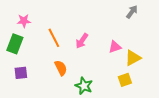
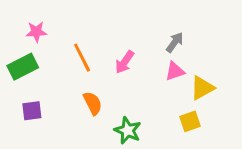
gray arrow: (132, 12) -> (175, 42), moved
green rectangle: (15, 44) -> (23, 67), turned 42

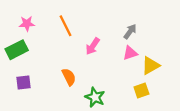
orange line: (82, 58) -> (65, 26), moved

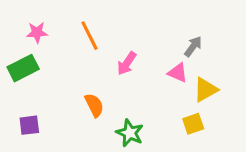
gray arrow: (130, 31) -> (193, 46), moved
pink triangle: (130, 53) -> (178, 73), turned 42
purple square: (23, 83) -> (29, 125), moved

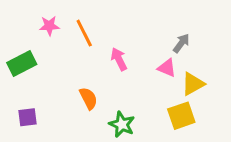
pink star: (37, 32) -> (49, 26), moved
pink arrow: (127, 63) -> (119, 59), turned 120
yellow square: (193, 124) -> (181, 116), size x1.4

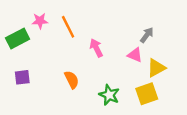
green rectangle: (22, 64) -> (18, 39), moved
purple square: (28, 117) -> (22, 77), moved
green star: (122, 124) -> (109, 95), moved

